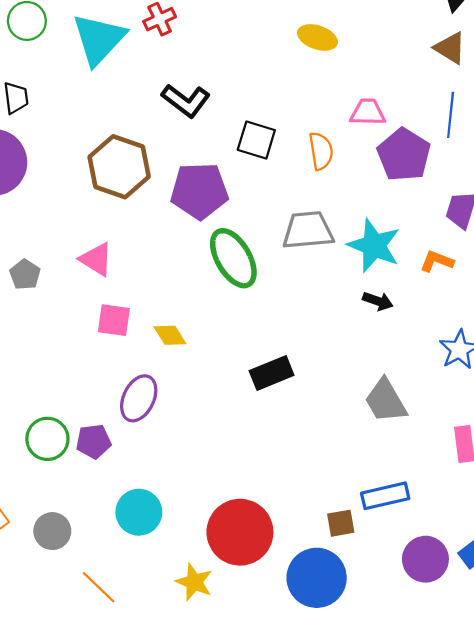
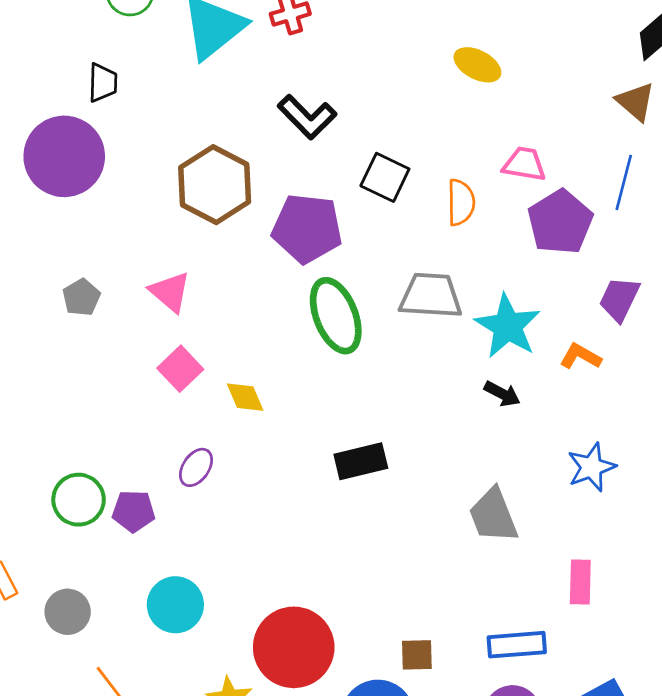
pink square: (114, 320) -> (180, 369), turned 30
purple ellipse: (139, 398) -> (196, 467), size x0.7
blue rectangle: (385, 496) -> (517, 645), moved

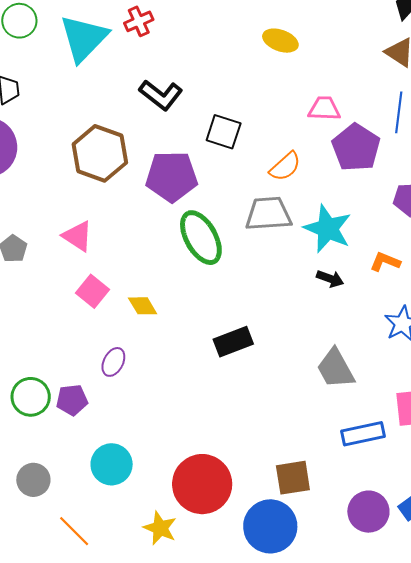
orange semicircle: (461, 202) -> (285, 167), moved, turned 56
orange L-shape: (581, 356) -> (385, 262), moved
blue rectangle: (517, 645) -> (363, 434), moved
brown square: (417, 655) -> (293, 478), size x1.4

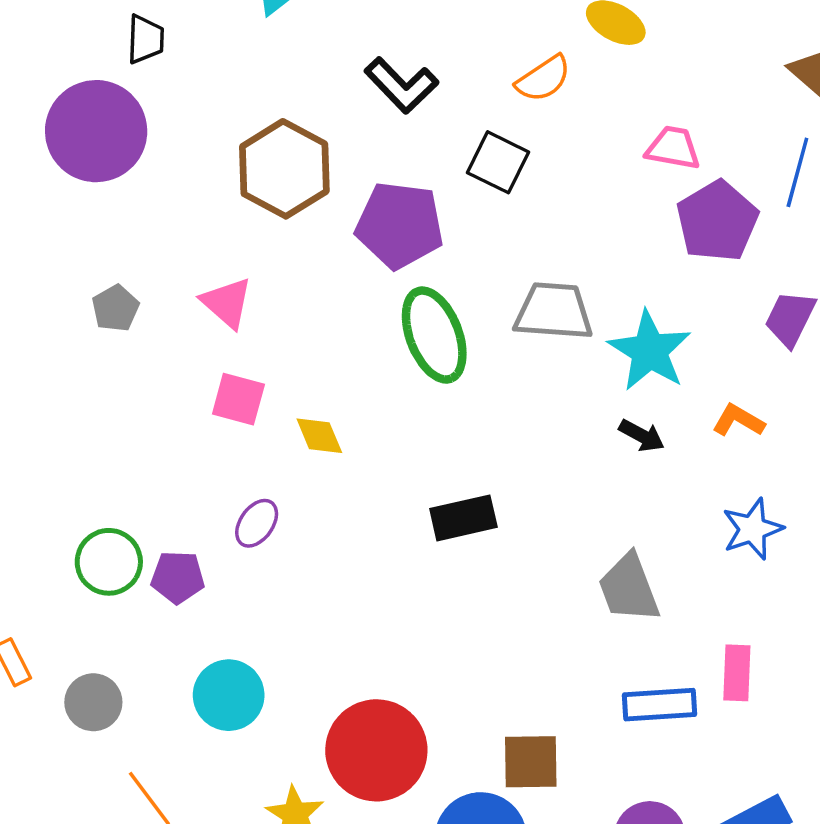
orange semicircle: (285, 167) -> (543, 79), moved
pink square: (92, 291) -> (238, 399), turned -32

